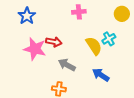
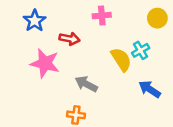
red arrow: (54, 42) -> (70, 39), moved
blue arrow: (101, 75) -> (150, 89), moved

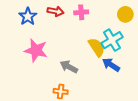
red arrow: (70, 39) -> (55, 11), moved
cyan cross: (141, 50) -> (112, 40), size x1.5
blue arrow: (150, 89) -> (111, 65), moved

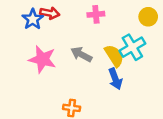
red arrow: (55, 11) -> (50, 13), moved
blue arrow: (111, 65) -> (115, 79), moved, turned -144
gray arrow: (69, 67) -> (81, 54), moved

